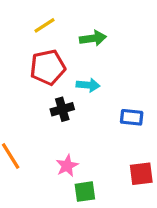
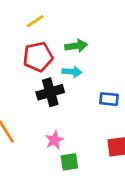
green arrow: (93, 38) -> (76, 46), moved
black cross: (62, 109) -> (50, 92), size x1.4

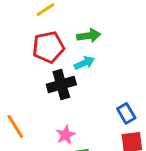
cyan arrow: (72, 72) -> (84, 63), turned -30
blue rectangle: (109, 99) -> (126, 113), moved, turned 54

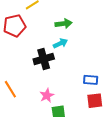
red pentagon: (48, 47) -> (15, 26), moved
blue rectangle: (126, 113) -> (91, 80), turned -56

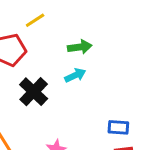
black cross: (44, 59) -> (34, 92), moved, turned -30

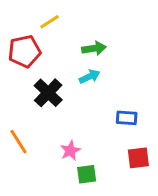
blue rectangle: (118, 127) -> (127, 118), moved

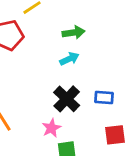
black cross: (48, 93) -> (67, 99), moved

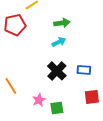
pink star: (51, 128) -> (39, 100), moved

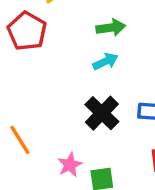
red pentagon: (15, 25) -> (27, 31), turned -30

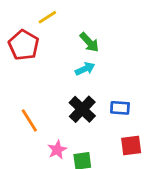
green arrow: (111, 28) -> (89, 42), turned 55
orange line: (20, 140) -> (29, 120), moved

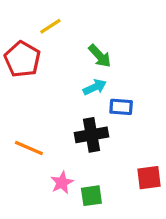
blue rectangle: (120, 108) -> (121, 107), moved
black cross: (82, 109) -> (91, 135), turned 36
orange line: (29, 120) -> (29, 148), turned -35

